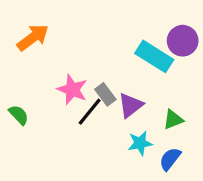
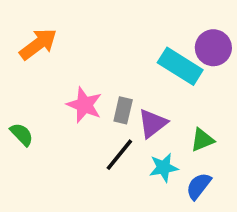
gray rectangle: (105, 94) -> (123, 110), turned 50
black line: (90, 112) -> (119, 155), moved

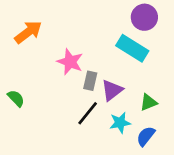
purple circle: (213, 48) -> (144, 17), moved
pink star: (84, 105) -> (70, 62), moved

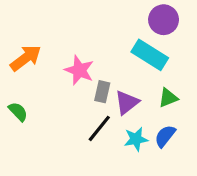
orange arrow: (28, 32) -> (26, 58), moved
green triangle: (148, 102) -> (168, 98), moved
blue semicircle: (146, 136) -> (165, 136), moved

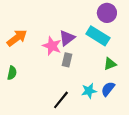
purple triangle: (127, 102) -> (67, 38), moved
green semicircle: (18, 112) -> (12, 73), turned 56
black line: (99, 128) -> (61, 100), moved

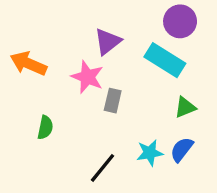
orange arrow: (17, 38) -> (28, 63), turned -120
purple triangle: (67, 38) -> (108, 42), moved
green semicircle: (12, 73) -> (45, 128), moved

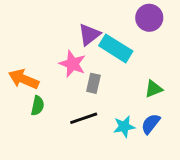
cyan rectangle: (165, 60) -> (116, 48), moved
orange arrow: (28, 63) -> (24, 79), moved
black line: (103, 168) -> (84, 118), moved, turned 32

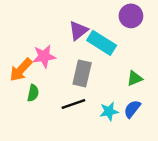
pink star: (72, 64) -> (44, 56), moved, turned -30
orange arrow: (24, 79) -> (21, 70), turned -70
gray rectangle: (93, 83) -> (82, 73), size x1.5

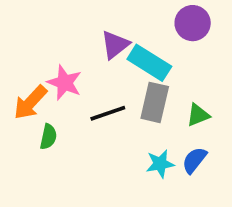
pink star: (44, 56) -> (65, 83), turned 30
gray rectangle: (82, 73) -> (155, 102), moved
black line: (73, 104) -> (108, 113), moved

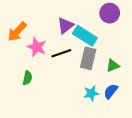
orange arrow: (30, 102) -> (17, 32), moved
black line: (108, 113) -> (61, 53), moved

